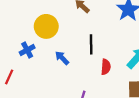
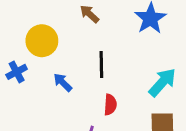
red semicircle: (106, 67) -> (110, 105), moved

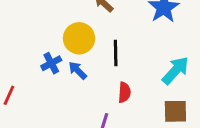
yellow circle: (42, 41) -> (79, 38), moved
blue cross: (17, 72) -> (51, 63), moved

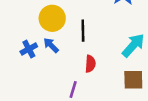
blue cross: (51, 63) -> (29, 49), moved

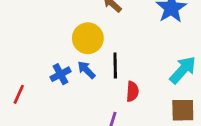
black line: (83, 31) -> (115, 66), moved

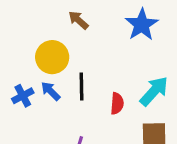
red semicircle: (132, 91) -> (117, 103), moved

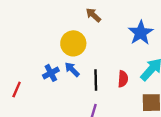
blue star: (142, 25) -> (141, 33), moved
black line: (82, 86) -> (96, 80), moved

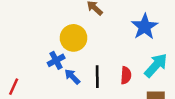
blue arrow: (72, 69) -> (72, 77), moved
blue cross: (51, 73) -> (56, 60), moved

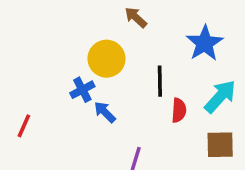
black line: (97, 77) -> (160, 81), moved

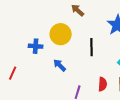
blue cross: (82, 90) -> (36, 46), moved, turned 32
red semicircle: (179, 110) -> (103, 84), moved

